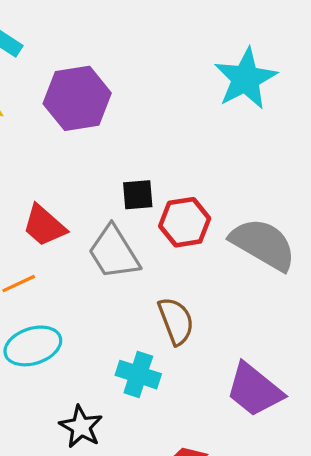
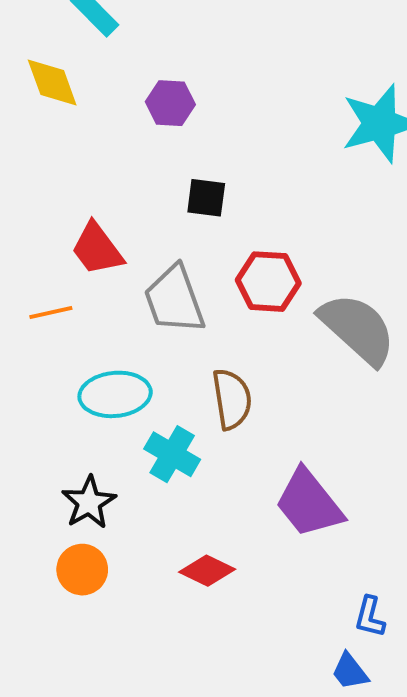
purple hexagon: (77, 98) -> (170, 103), size x0.6
black square: (138, 195) -> (206, 198), moved
cyan ellipse: (33, 346) -> (115, 394), moved

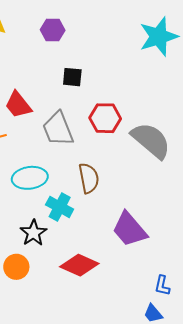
black star: (89, 502) -> (33, 233), moved
red diamond: (207, 571) -> (79, 265), size x1.4

